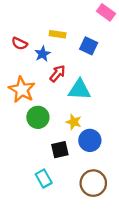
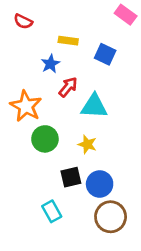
red semicircle: (19, 43) -> (23, 21), moved
blue circle: (90, 140) -> (100, 184), moved

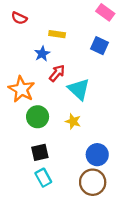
blue square: (105, 54) -> (100, 46), moved
cyan triangle: (94, 106) -> (79, 89), turned 40
black square: (71, 177) -> (40, 152), moved
blue circle: (100, 184) -> (97, 155), moved

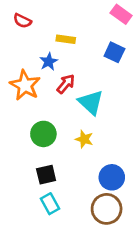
orange star: (21, 89) -> (25, 85), moved

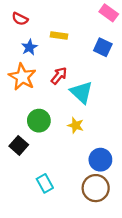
blue star: (49, 62) -> (29, 47), moved
black square: (46, 175) -> (19, 145), moved, turned -36

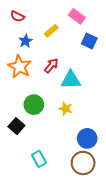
pink rectangle: (109, 13) -> (77, 16), moved
yellow rectangle: (59, 35) -> (51, 31), turned -48
cyan triangle: (81, 92) -> (71, 80), turned -45

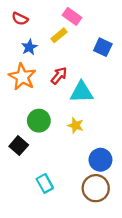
pink rectangle: (77, 16) -> (72, 16), moved

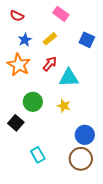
yellow rectangle: (59, 35) -> (50, 39), moved

